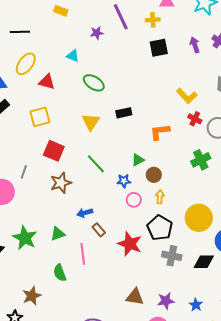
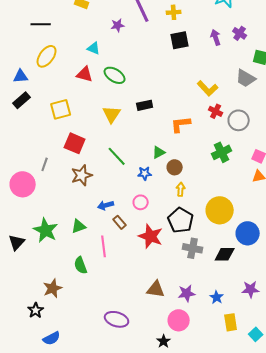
red triangle: (47, 82) -> (85, 74), moved
pink circle: (134, 200) -> (141, 202), moved

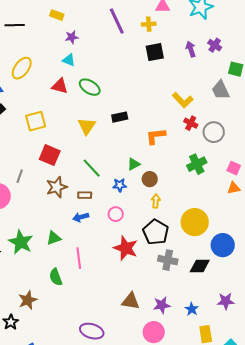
black line: (41, 24) -> (15, 25), moved
purple star: (118, 25) -> (72, 37), moved
gray trapezoid: (246, 78) -> (221, 90), turned 35
brown rectangle: (120, 222) -> (85, 195), moved, turned -48

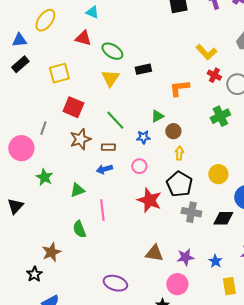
green ellipse: (90, 87) -> (112, 51), moved
yellow circle: (195, 222) -> (218, 174), size x0.7
green star: (21, 242) -> (44, 177), moved, size x0.7

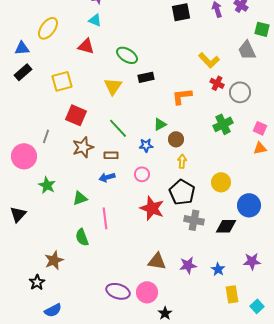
green ellipse: (112, 51) -> (127, 55), moved
pink circle: (177, 284) -> (147, 292), moved

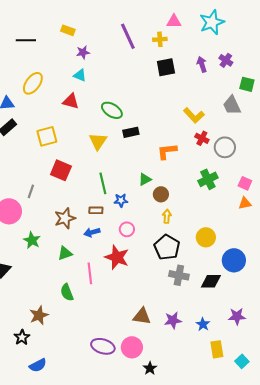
green line: (118, 128) -> (103, 183), turned 30
blue star: (146, 145) -> (121, 200), moved
brown star: (83, 147) -> (65, 218), moved
red star: (152, 208) -> (117, 257), moved

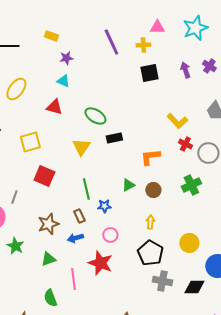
brown circle: (161, 194) -> (153, 190), moved
brown rectangle: (96, 210) -> (79, 216), turned 64

